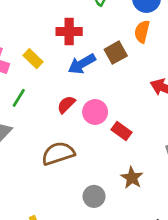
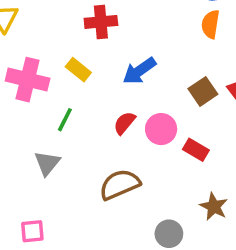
red cross: (69, 32) -> (101, 22), moved
brown square: (116, 53) -> (203, 91), moved

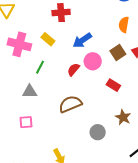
orange semicircle: (211, 24) -> (124, 25), moved
pink circle: (161, 129) -> (93, 61), moved
gray triangle: (47, 163) -> (30, 92), turned 49
pink square: (32, 231) -> (26, 122), moved

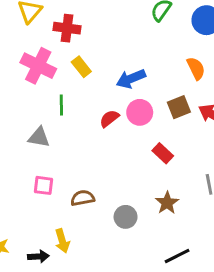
red cross: (61, 13) -> (67, 28), moved
orange semicircle: (124, 25) -> (196, 68), turned 133
green line: (40, 67) -> (61, 105), turned -40
brown semicircle: (70, 104) -> (83, 198), moved, size x0.7
pink square: (26, 122) -> (43, 185), moved

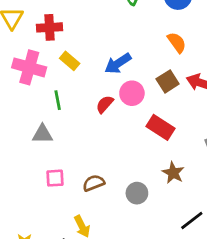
red rectangle: (163, 153) -> (161, 127), size x1.4

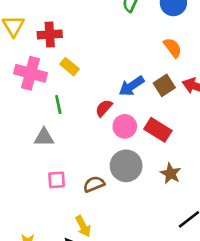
blue arrow: (118, 63) -> (132, 86), moved
pink circle: (132, 93) -> (125, 126), moved
gray circle: (137, 193) -> (126, 166), moved, size x1.5

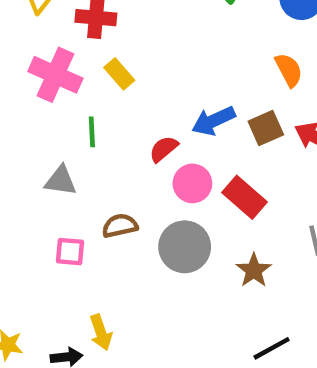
brown semicircle: (94, 184) -> (120, 226), moved

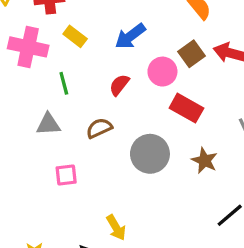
blue arrow: (213, 121) -> (130, 36), moved
pink circle: (192, 183) -> (162, 72), moved
brown semicircle: (120, 226) -> (99, 128), moved
yellow arrow: (101, 332) -> (116, 228), moved

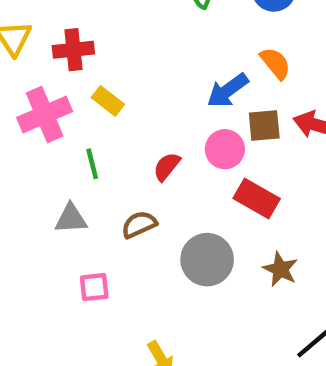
blue arrow: (130, 36) -> (228, 90), moved
pink cross: (28, 47) -> (45, 115), turned -36
brown square: (192, 54) -> (264, 126), turned 30

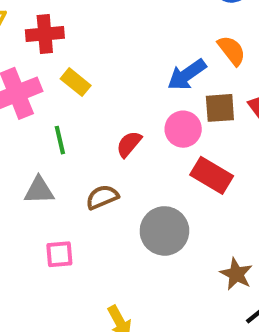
brown star: (280, 269) -> (236, 274), moved

